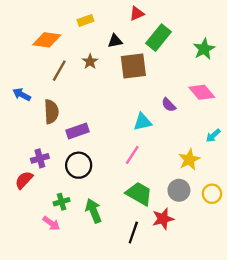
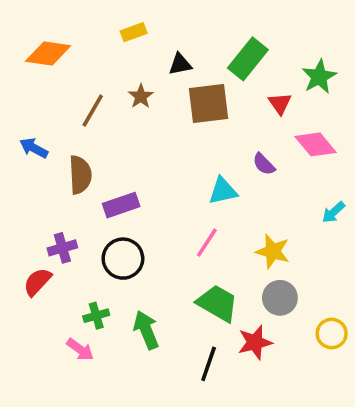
red triangle: (137, 14) -> (280, 103), moved, turned -42
orange diamond: (47, 40) -> (48, 53), moved
yellow star: (189, 160) -> (273, 251), moved, turned -30
yellow circle: (212, 194) -> (332, 333), moved

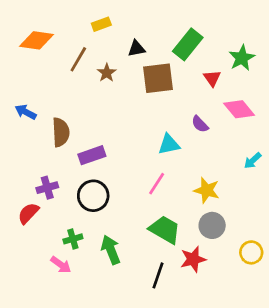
brown line: (93, 111) -> (78, 59), moved

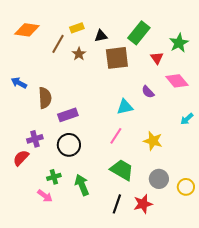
yellow rectangle: (101, 24) -> (77, 28), moved
gray circle: (212, 225) -> (159, 179), moved
red star: (193, 259) -> (143, 204), moved

